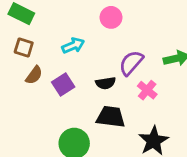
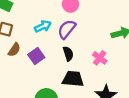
purple semicircle: (131, 63) -> (67, 29), moved
black semicircle: (106, 83) -> (68, 54), turned -96

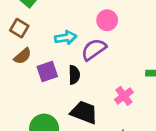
black semicircle: (68, 54) -> (74, 75), moved

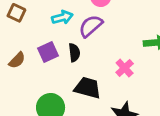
brown semicircle: (23, 56) -> (17, 60), moved

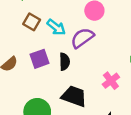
brown square: (16, 13) -> (32, 22), moved
cyan arrow: (62, 17) -> (56, 27), turned 48

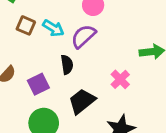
purple square: (40, 59) -> (38, 84), moved
black trapezoid: (74, 96) -> (82, 101), turned -52

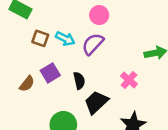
black semicircle: (67, 65) -> (79, 81), moved
purple square: (38, 84) -> (50, 73), moved

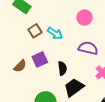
brown square: (40, 38) -> (35, 31), turned 32
purple semicircle: (93, 44) -> (88, 48), moved, turned 54

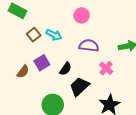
black semicircle: (62, 68) -> (65, 69), turned 48

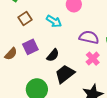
cyan arrow: (54, 35) -> (54, 21), moved
purple semicircle: (89, 46) -> (89, 37), moved

